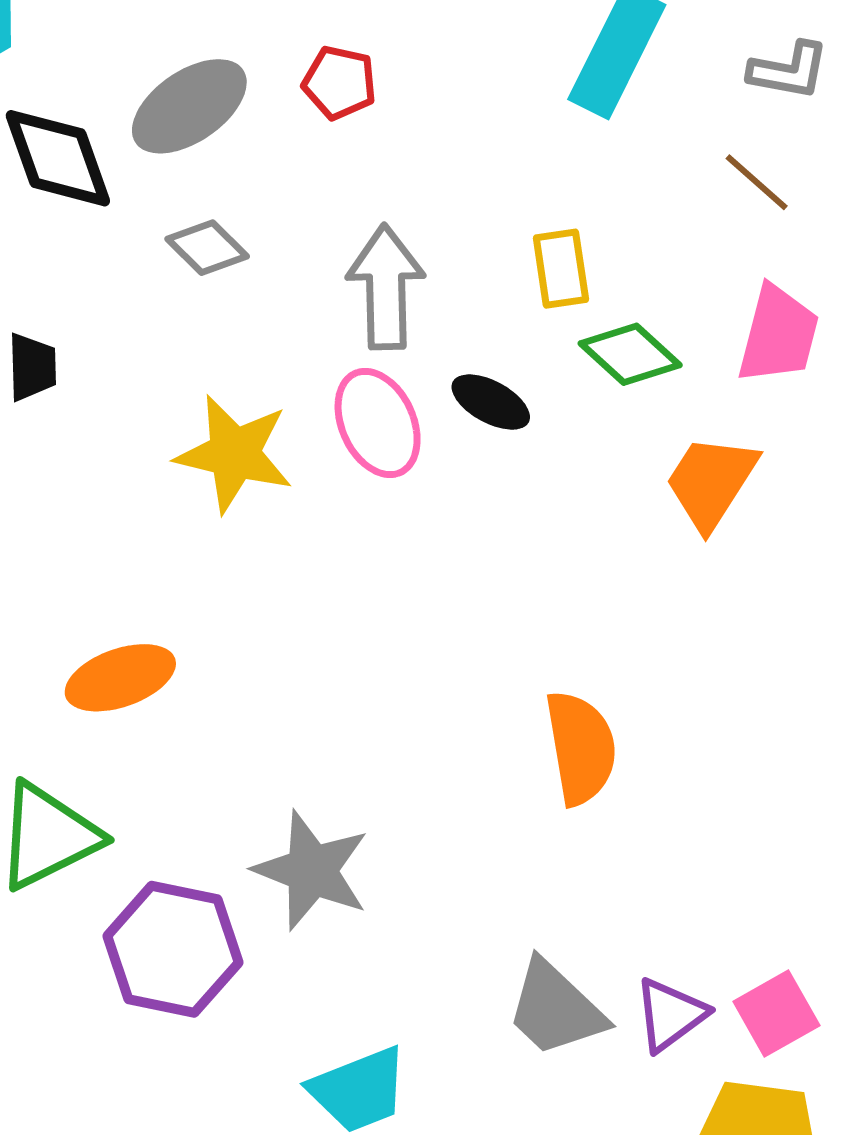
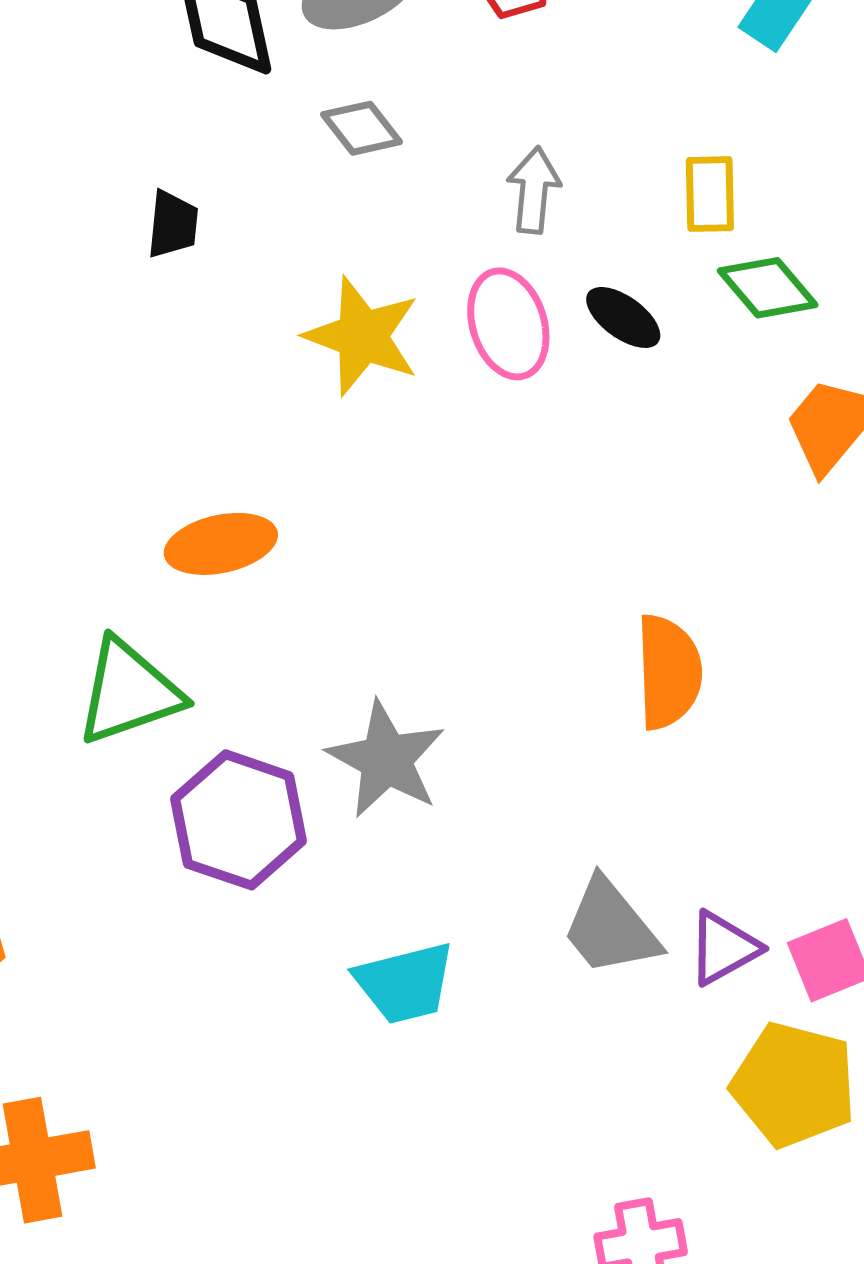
gray arrow: (386, 287) -> (534, 190), size x0.7

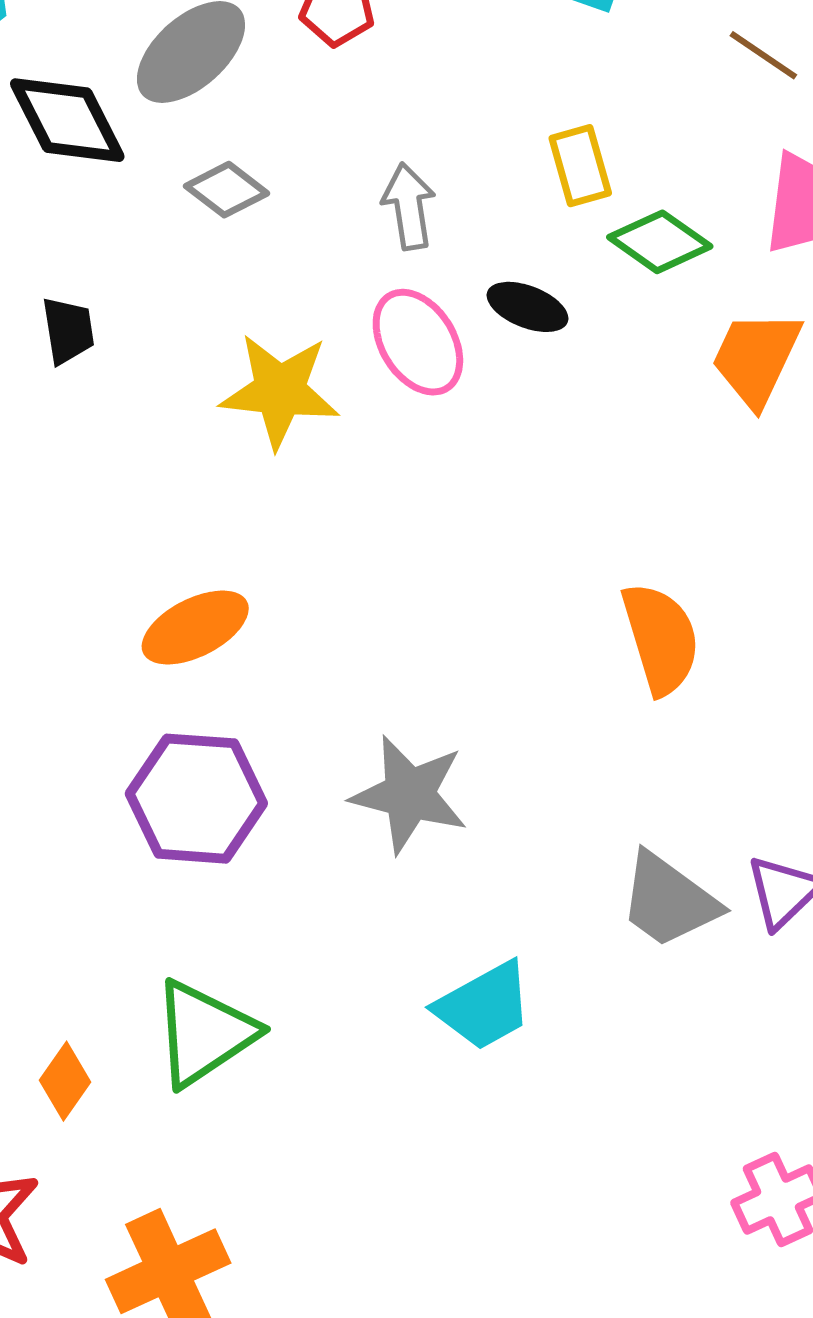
green triangle: (129, 692) -> (204, 1033), moved
purple hexagon: (239, 820) -> (196, 799), moved

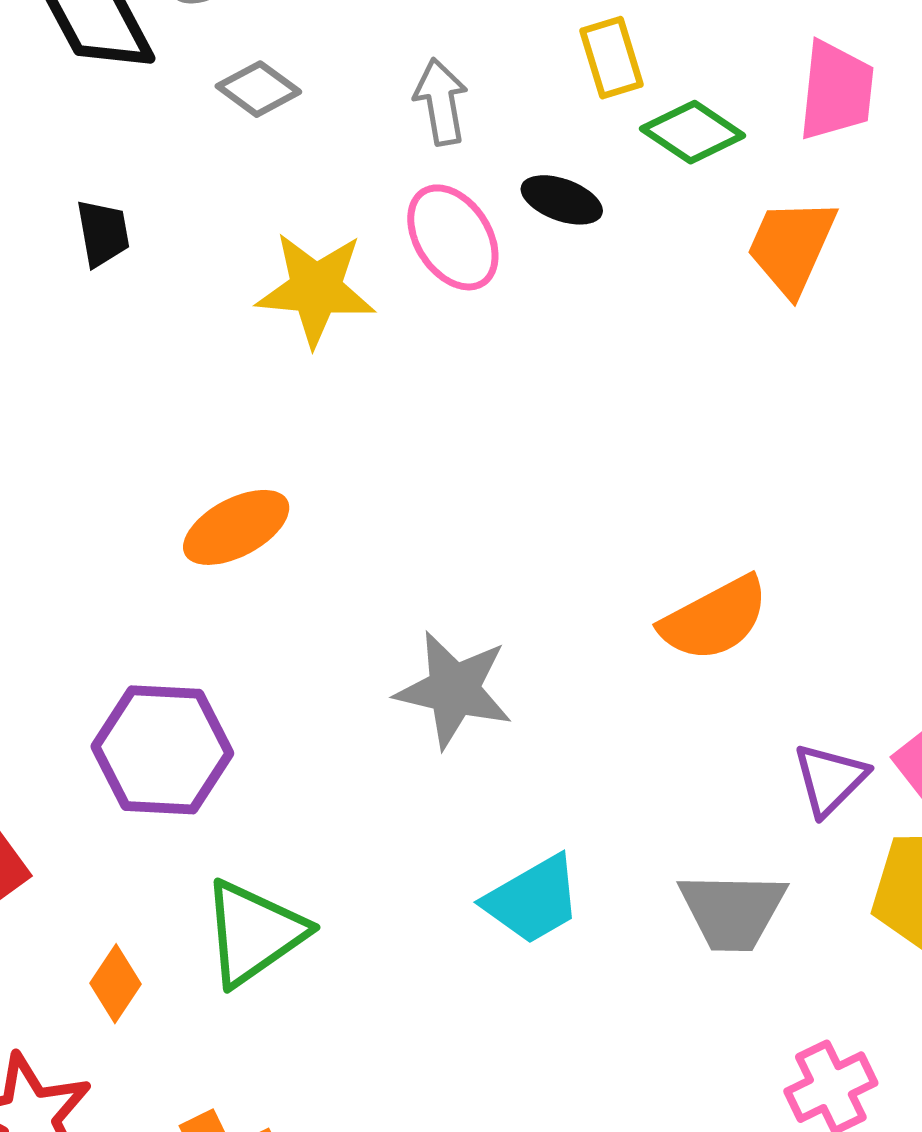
orange semicircle: (661, 638) -> (715, 619), moved, turned 80
purple hexagon: (196, 799) -> (162, 750), moved
gray trapezoid: (669, 900) -> (732, 911), moved, turned -34

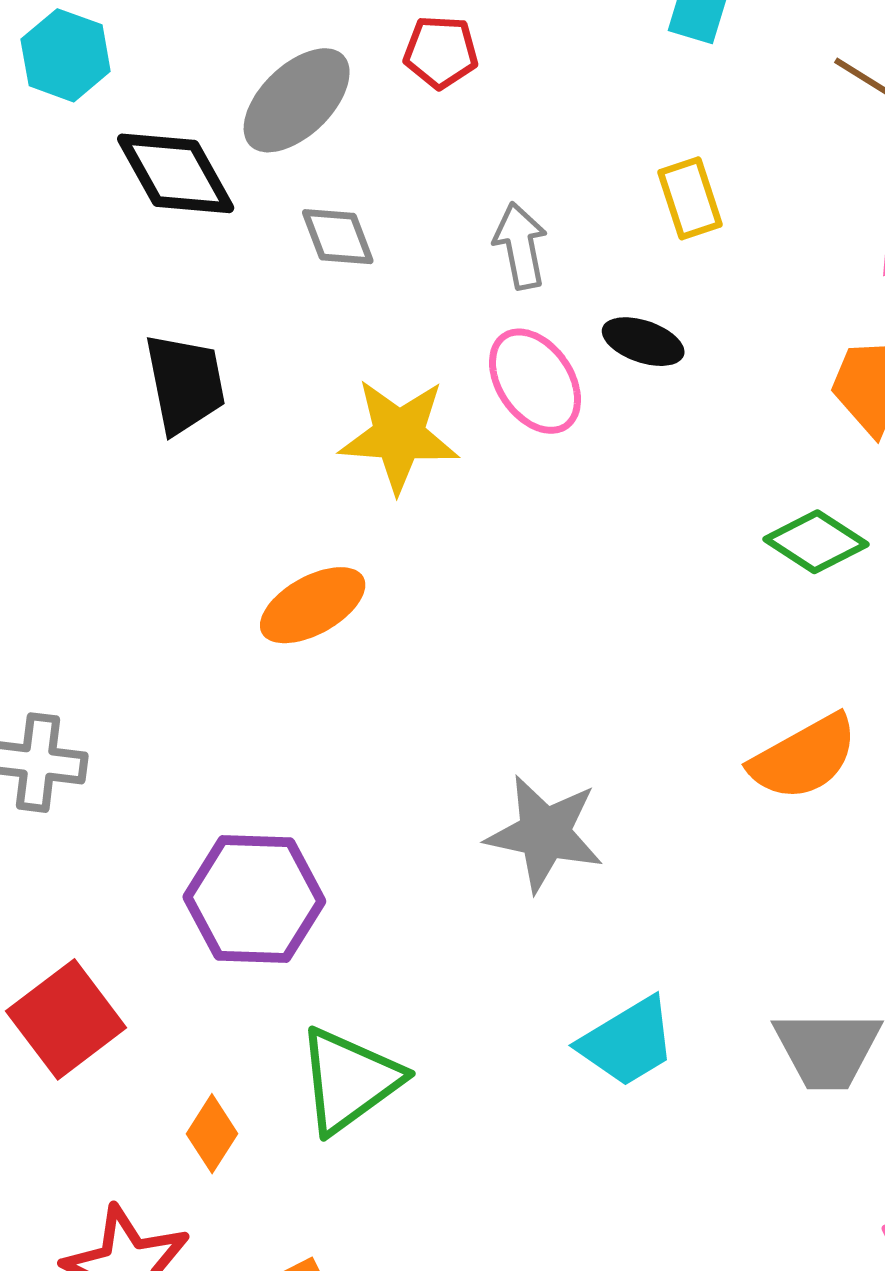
gray diamond: (258, 89) -> (338, 237), turned 34
green diamond: (693, 132) -> (816, 542), moved
black trapezoid: (103, 233) -> (185, 384), size x1.5
orange ellipse: (236, 527) -> (313, 605), moved

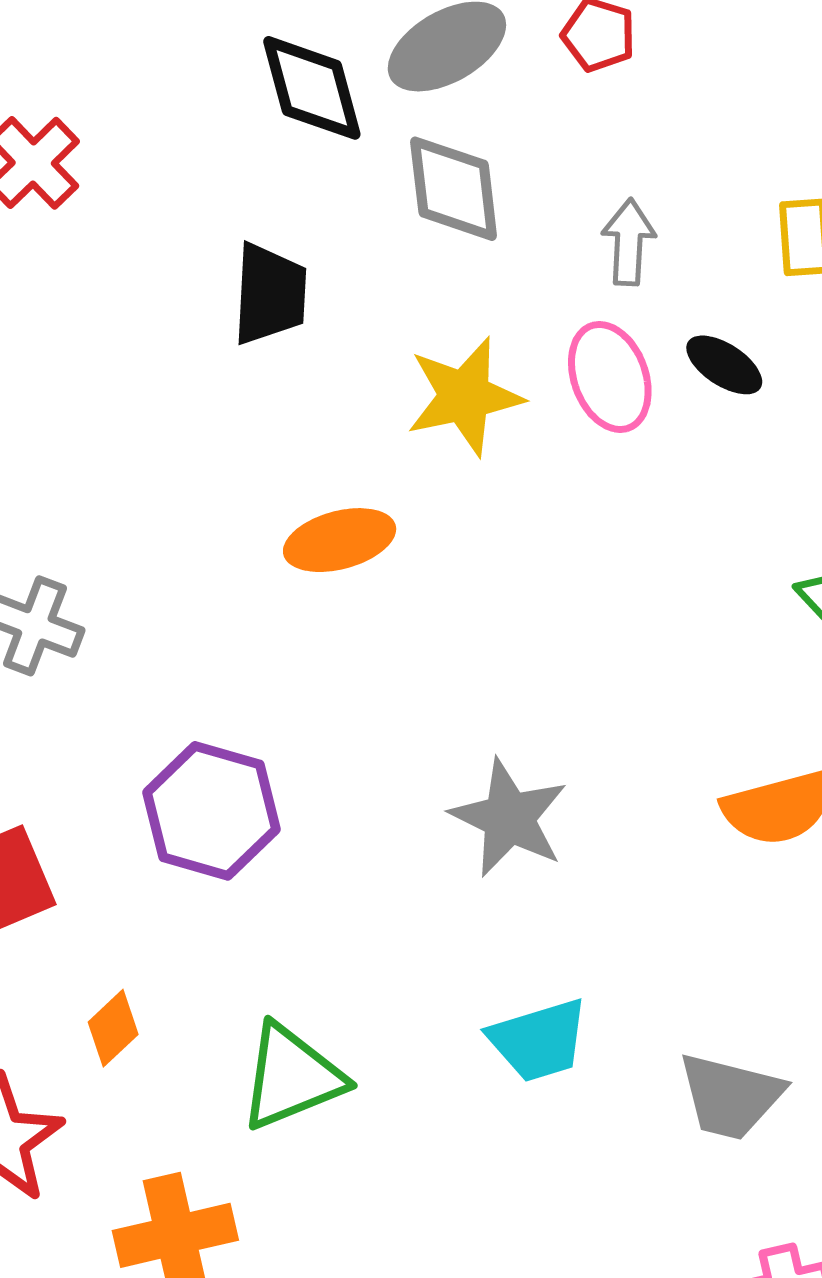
gray diamond: (338, 237) -> (454, 189), size x1.5
yellow star: (399, 435) -> (465, 396), turned -30
green triangle: (349, 1080) -> (292, 1077), moved

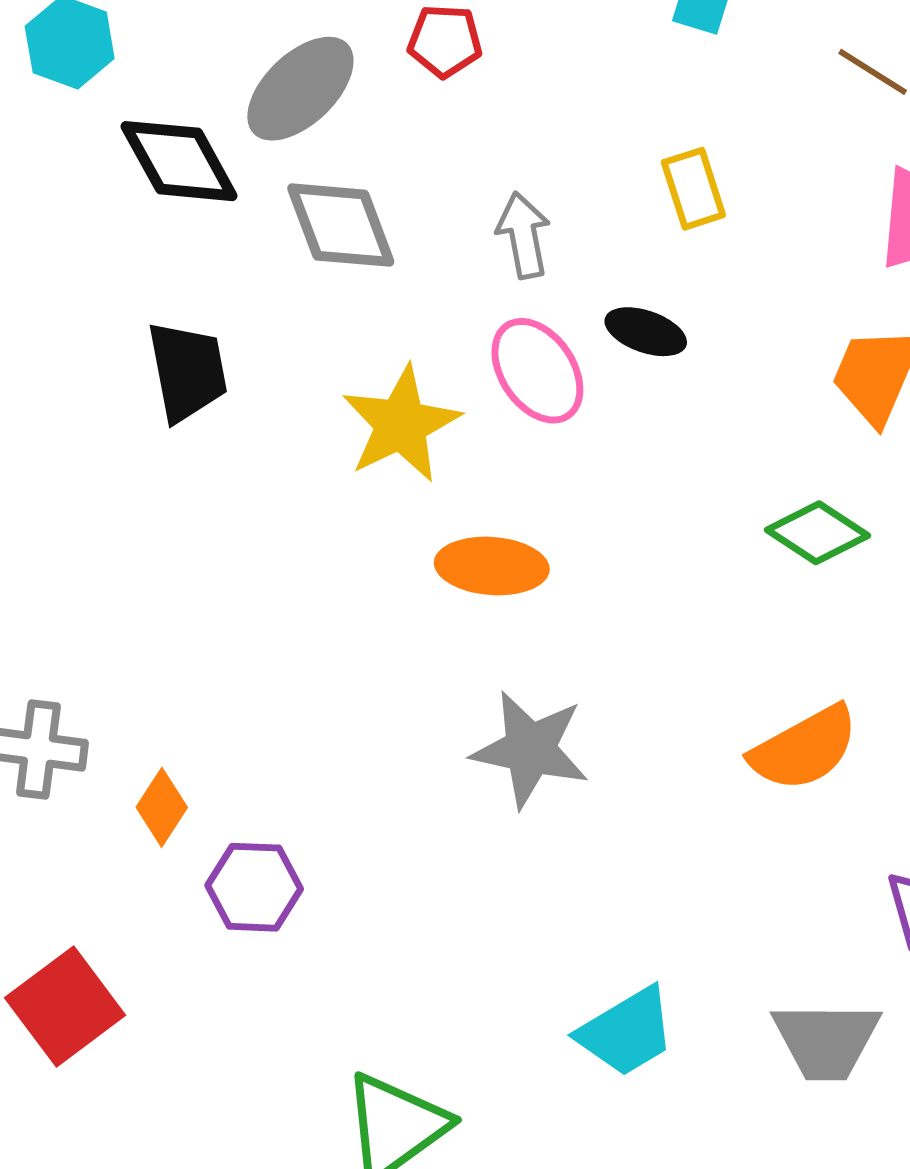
orange ellipse: (340, 540) -> (492, 566), moved, turned 33
purple hexagon: (211, 811) -> (254, 887), size x0.7
gray star: (509, 818) -> (530, 749), moved
orange diamond: (113, 1028) -> (162, 807), moved

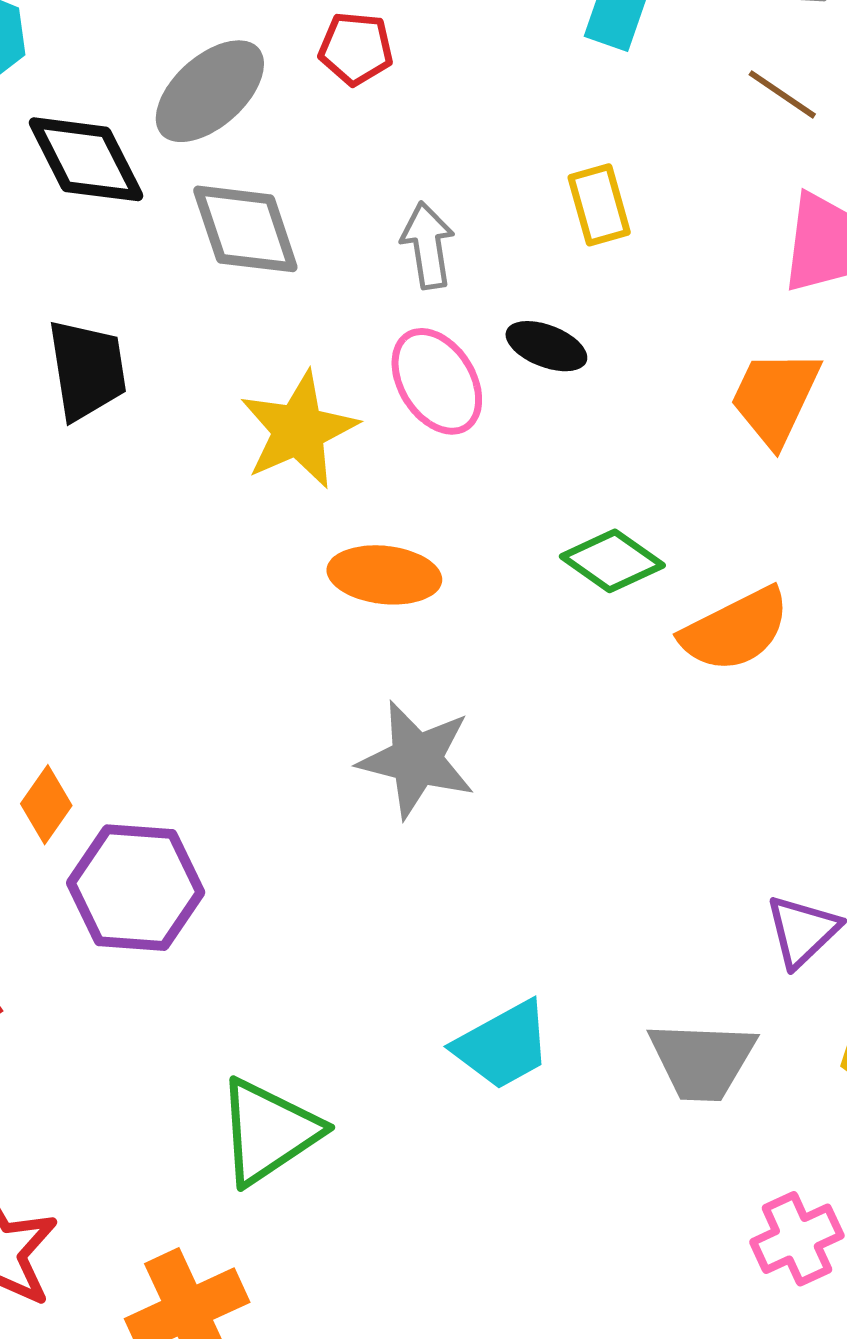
green diamond: (817, 533) -> (612, 561), moved
orange semicircle: (804, 748) -> (735, 630), moved
purple hexagon: (254, 887) -> (136, 888), size x1.4

